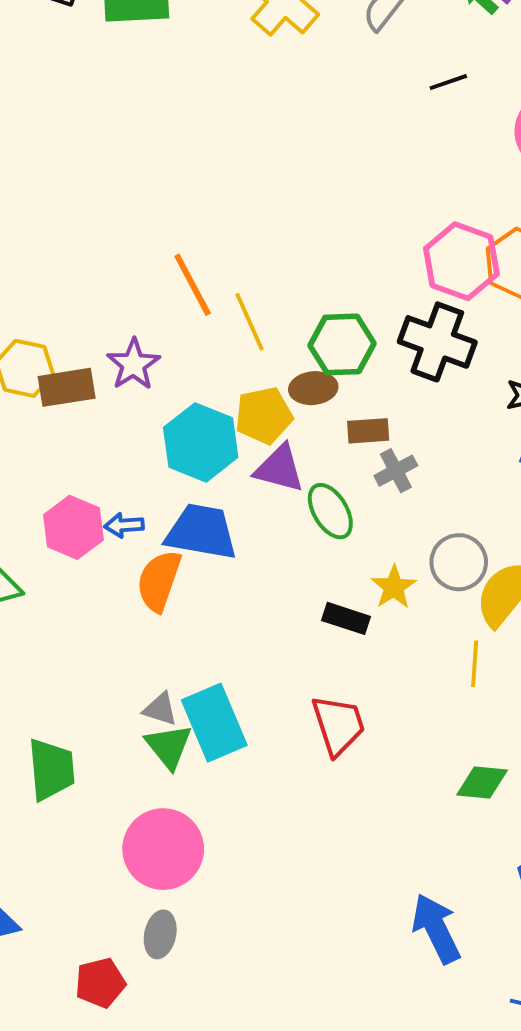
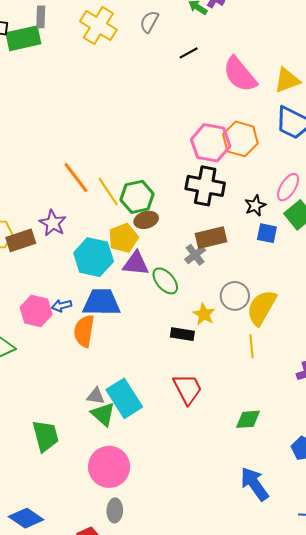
green hexagon: (342, 344) -> (137, 197), moved
brown rectangle: (368, 431) -> (211, 238), moved, size x1.4
green diamond: (482, 782) -> (248, 419), moved

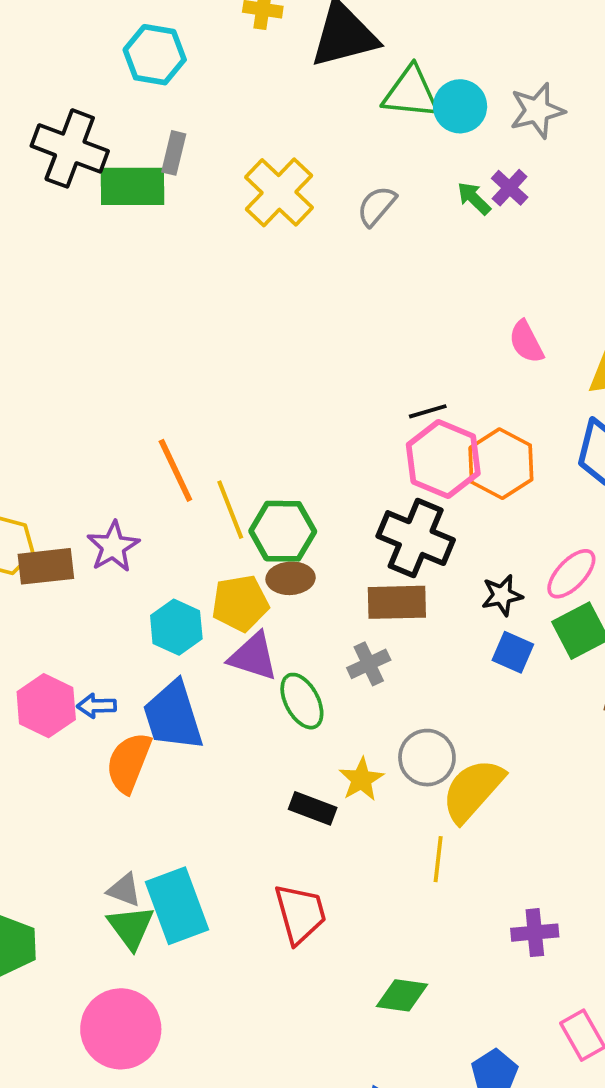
black line: (189, 53) -> (428, 411), moved
pink semicircle: (240, 74) -> (526, 342), size x0.6
brown rectangle: (211, 238) -> (397, 602), moved
cyan hexagon: (94, 257) -> (176, 627), size x0.7
blue trapezoid: (102, 302) -> (173, 716), turned -120

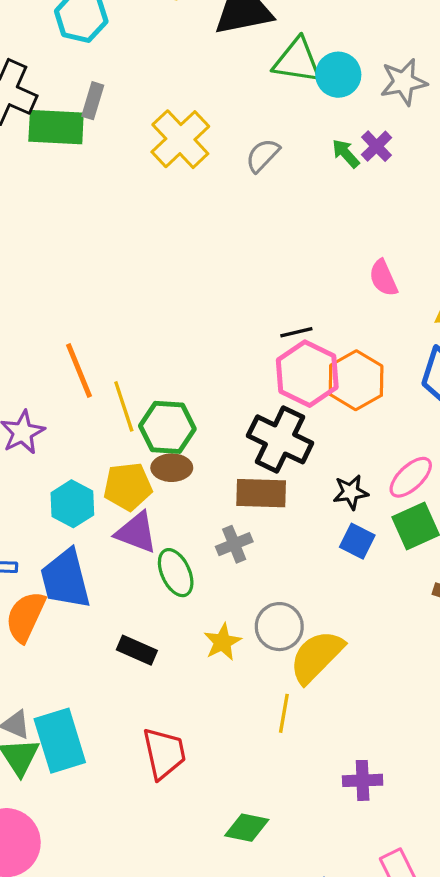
black rectangle: (313, 808) -> (137, 650), moved

